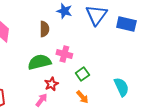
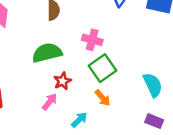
pink cross: (64, 54) -> (92, 40), moved
green square: (82, 74) -> (102, 68), size x1.5

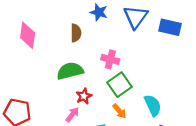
cyan semicircle: (153, 85) -> (153, 105), moved

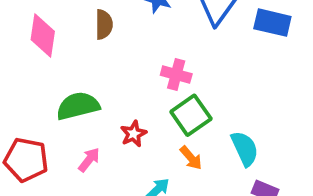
brown semicircle: (76, 33) -> (104, 24), moved
green semicircle: (70, 71) -> (78, 106), moved
pink arrow: (72, 115) -> (89, 160), moved

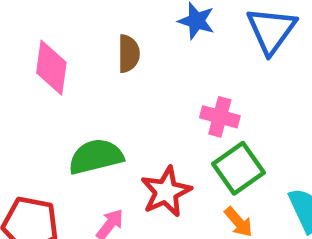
red star: (134, 134) -> (166, 192), size x1.5

